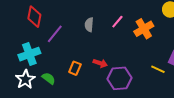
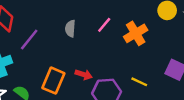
orange rectangle: (75, 68) -> (53, 81), size x1.5
yellow line: (158, 69) -> (139, 82), moved

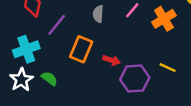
orange rectangle: (53, 81) -> (81, 49), moved

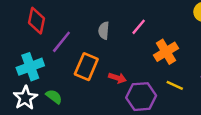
orange cross: (164, 19) -> (166, 52), moved

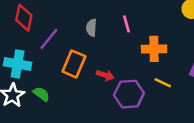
pink line: (139, 27) -> (126, 24), turned -56
orange cross: (166, 52) -> (154, 49), turned 30
cyan cross: (30, 67) -> (18, 64), turned 30

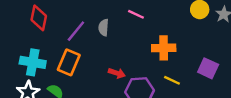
pink line: (126, 24) -> (136, 14), moved, turned -49
purple line: (49, 39) -> (76, 31), moved
orange rectangle: (74, 64) -> (69, 62), moved

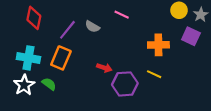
gray semicircle: (104, 28) -> (92, 27), turned -64
orange cross: (164, 48) -> (158, 45), moved
purple square: (208, 68) -> (191, 36), moved

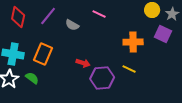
purple line: (67, 30) -> (48, 16), moved

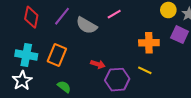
pink line: (99, 14) -> (114, 14), turned -56
gray semicircle: (72, 25) -> (87, 25), size x1.5
green semicircle: (32, 78) -> (64, 87), moved

